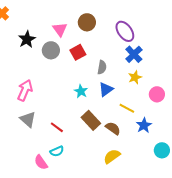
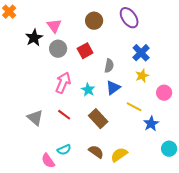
pink triangle: (60, 29) -> (54, 26), moved
purple ellipse: (125, 31) -> (129, 18), moved
pink arrow: (25, 90) -> (63, 83), moved
red line: (57, 127) -> (64, 115), moved
brown semicircle: (113, 128) -> (96, 152), moved

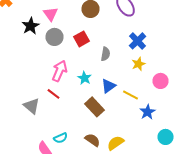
blue triangle: (113, 88) -> (108, 86), moved
red line: (64, 115) -> (54, 94), moved

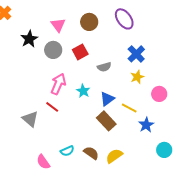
pink triangle: (50, 14) -> (58, 25), moved
gray semicircle: (106, 54) -> (104, 67), turned 64
brown rectangle: (94, 107) -> (106, 121), moved
cyan semicircle: (60, 138) -> (67, 151), moved

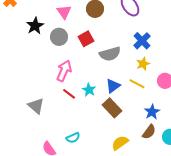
gray semicircle: (104, 67) -> (110, 54), size x1.5
cyan star: (83, 91) -> (89, 90), moved
red line: (52, 107) -> (69, 94), moved
yellow line: (129, 108) -> (137, 84), moved
brown semicircle: (91, 153) -> (149, 132), moved, turned 91

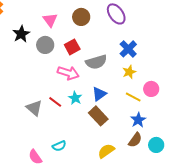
pink arrow: (64, 71) -> (68, 73), moved, turned 85
yellow line: (137, 84) -> (133, 97), moved
gray triangle: (36, 106) -> (34, 108), moved

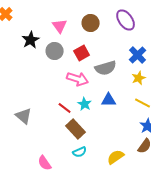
blue triangle: (99, 94) -> (109, 100), turned 35
gray triangle: (34, 108) -> (24, 116), moved
brown rectangle: (98, 116) -> (76, 129), moved
cyan semicircle: (59, 146) -> (80, 152), moved

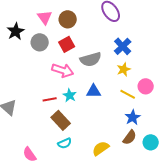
brown circle: (91, 23) -> (68, 19), moved
red line: (65, 108) -> (50, 99), turned -48

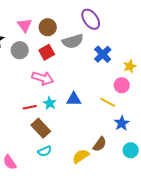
gray semicircle: (91, 59) -> (73, 41), moved
yellow star: (124, 69) -> (130, 66), moved
pink circle: (146, 86) -> (122, 85), moved
blue star: (133, 117) -> (122, 123), moved
brown semicircle: (130, 137) -> (100, 144), moved

